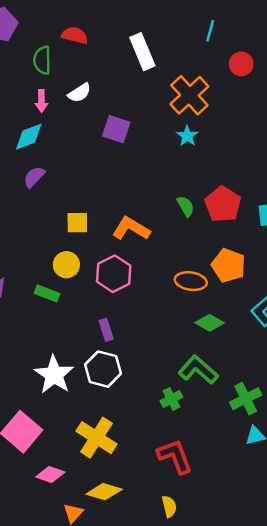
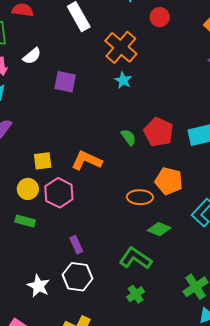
yellow circle: (66, 265) -> (28, 189), moved
pink hexagon: (114, 274) -> (59, 193), moved
green L-shape: (198, 370) -> (135, 258), moved
white star: (54, 375) -> (39, 286), size x0.7

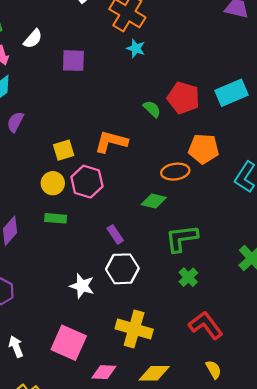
green diamond: (159, 229) -> (154, 201), moved
green L-shape: (135, 258) -> (182, 238), turned -32

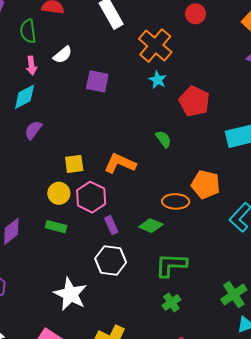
red pentagon: (183, 98) -> (194, 101), moved
purple rectangle: (115, 234) -> (111, 225), moved
white hexagon: (122, 269) -> (111, 260), moved
white star: (82, 286) -> (70, 294), size x1.4

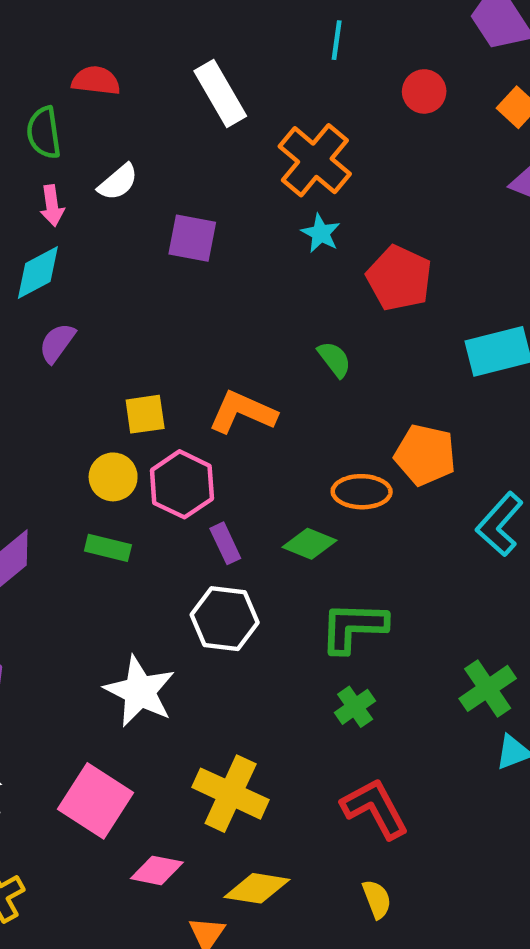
red circle: (195, 14) -> (424, 91), moved

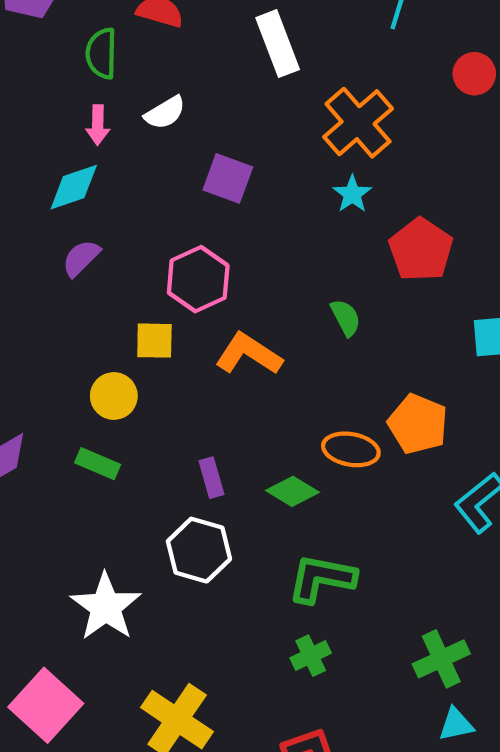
pink hexagon: (182, 484) -> (198, 279), moved

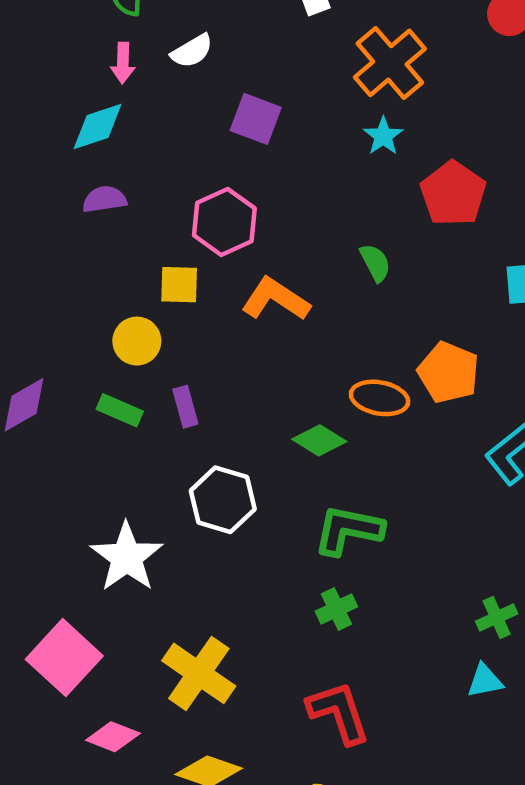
purple semicircle: (81, 258) -> (104, 199), turned 36
purple rectangle: (211, 478) -> (185, 407), moved
green cross: (441, 659) -> (497, 618), moved, size x0.7

